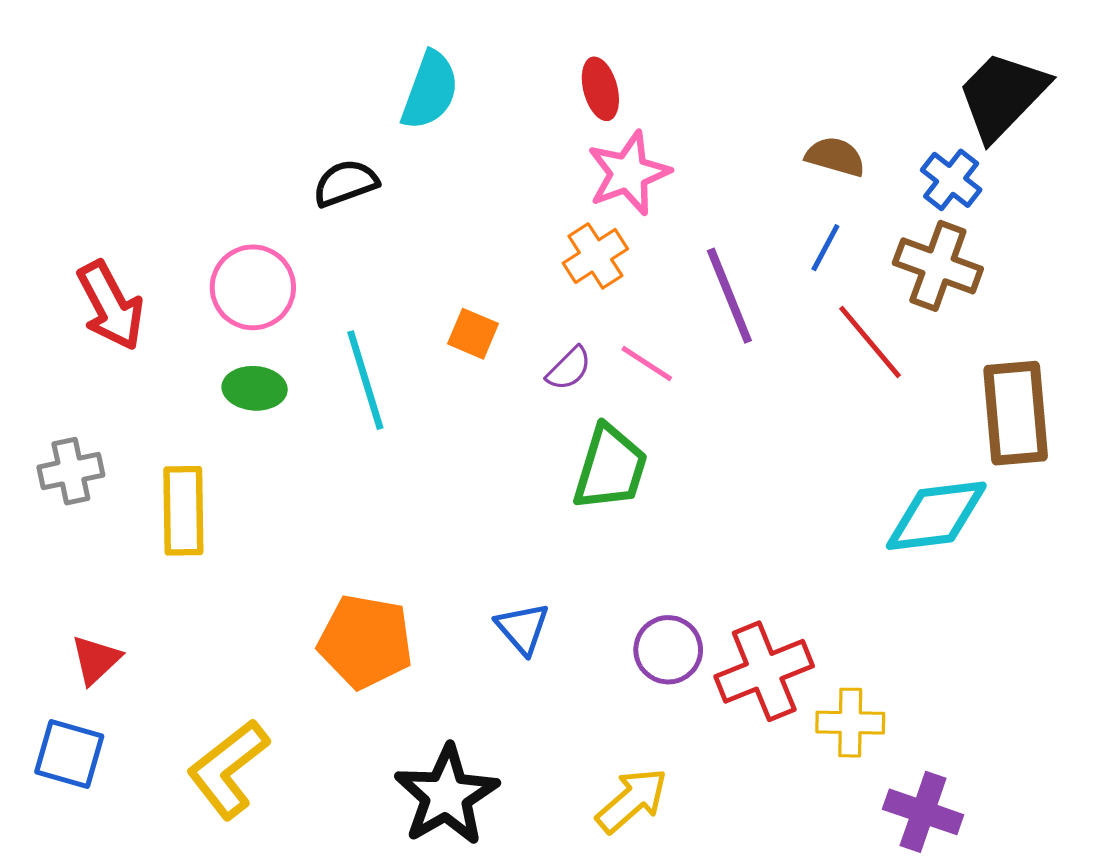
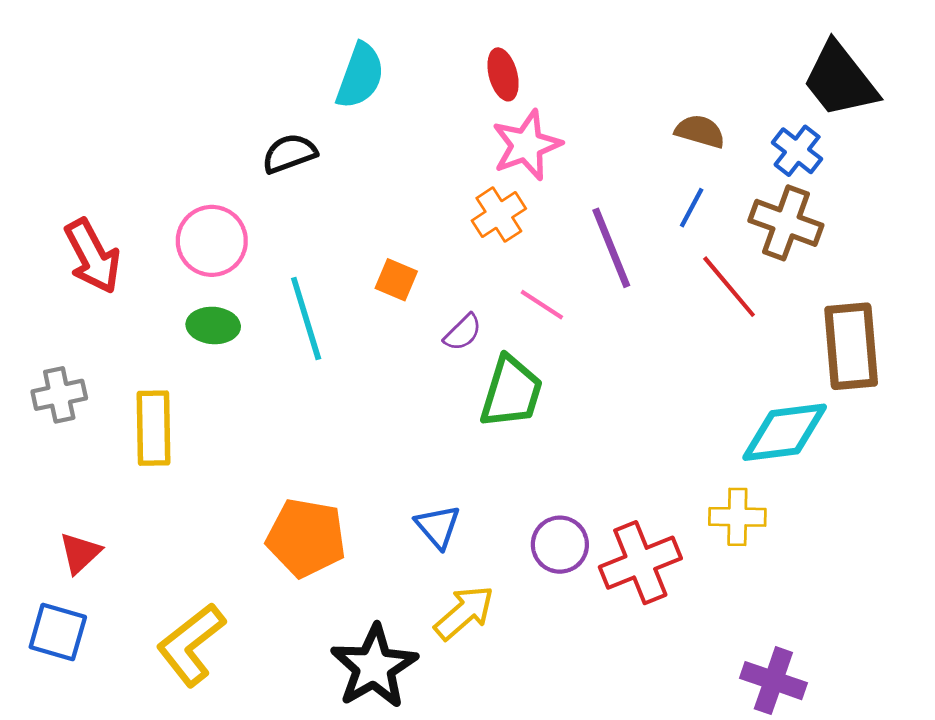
black trapezoid: (1002, 95) -> (840, 80), turned -82
purple semicircle: (569, 368) -> (463, 332), moved
yellow cross: (850, 723) -> (737, 517), moved
yellow arrow: (632, 800) -> (464, 613), moved

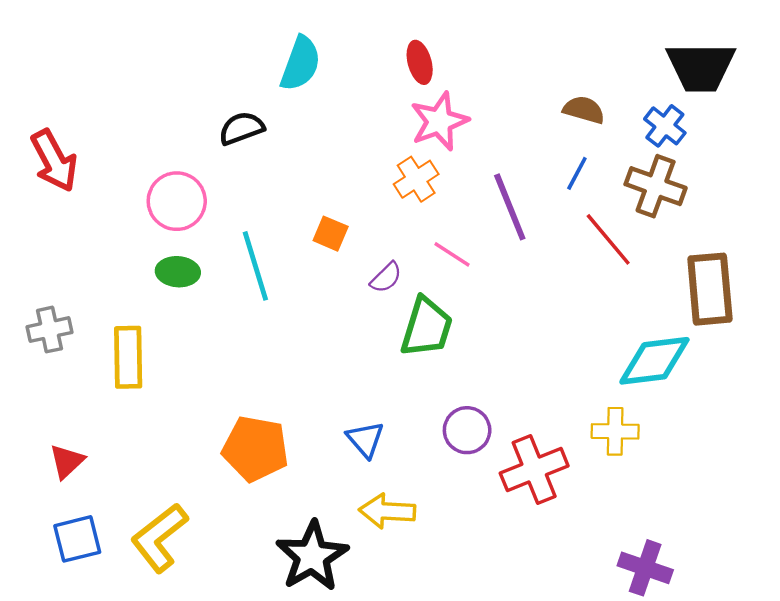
black trapezoid: (840, 80) -> (701, 67), turned -52
red arrow: (92, 256) -> (54, 161), moved
purple circle: (560, 545) -> (467, 430), moved
yellow arrow: (464, 613) -> (387, 511), turned -136
blue square: (58, 632) -> (77, 539), moved, turned -30

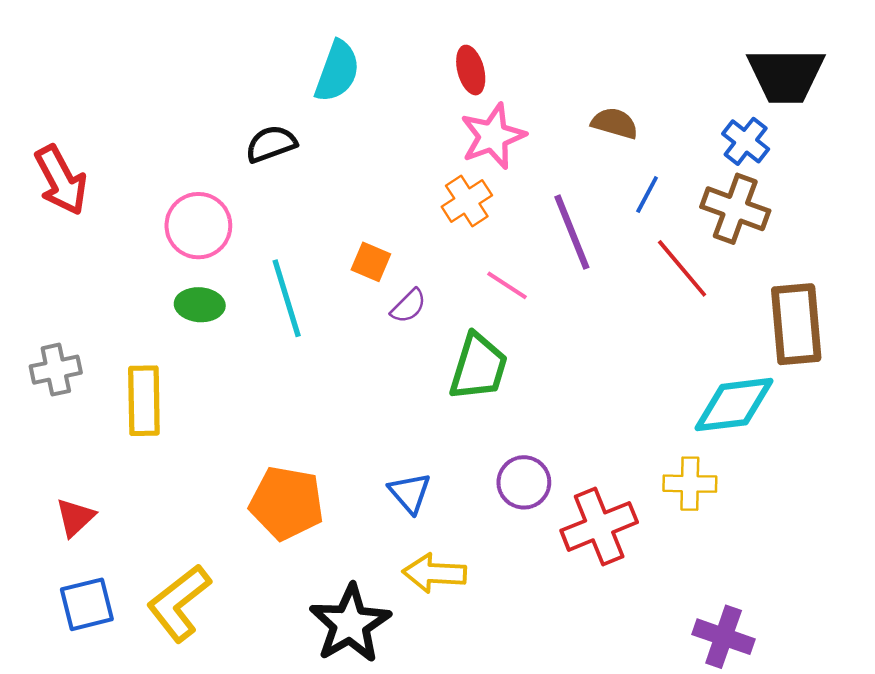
brown semicircle: (584, 110) -> (615, 123), moved
purple semicircle: (386, 277) -> (408, 306), moved

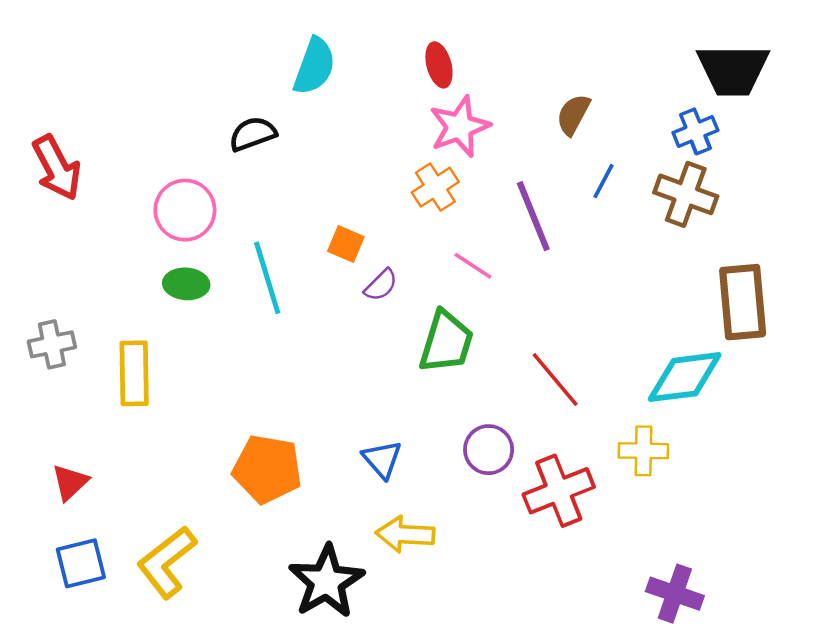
brown semicircle: (615, 123) -> (573, 115), turned -78
blue cross: (746, 141) -> (695, 131), turned 30
red line: (682, 268) -> (555, 379), moved

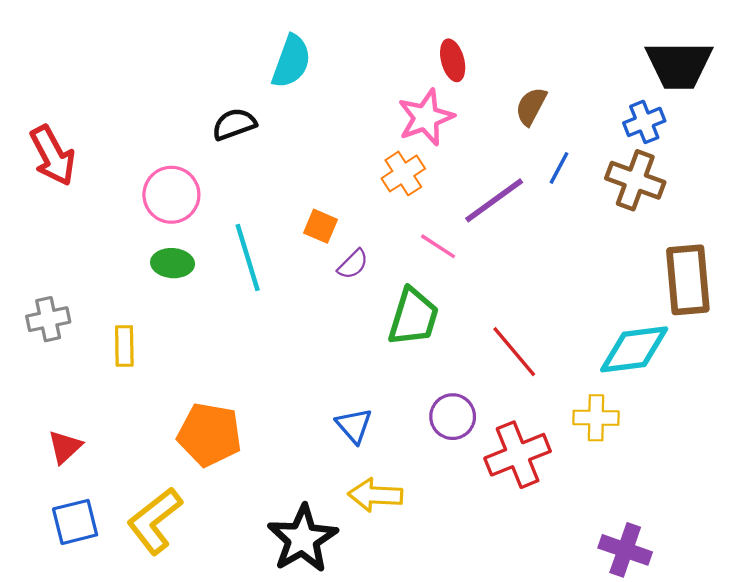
red ellipse: (439, 65) -> (453, 60), moved
purple line: (533, 216) -> (494, 200), turned 76
yellow rectangle: (134, 373) -> (124, 346), size x0.7
orange pentagon: (267, 469) -> (210, 435), moved

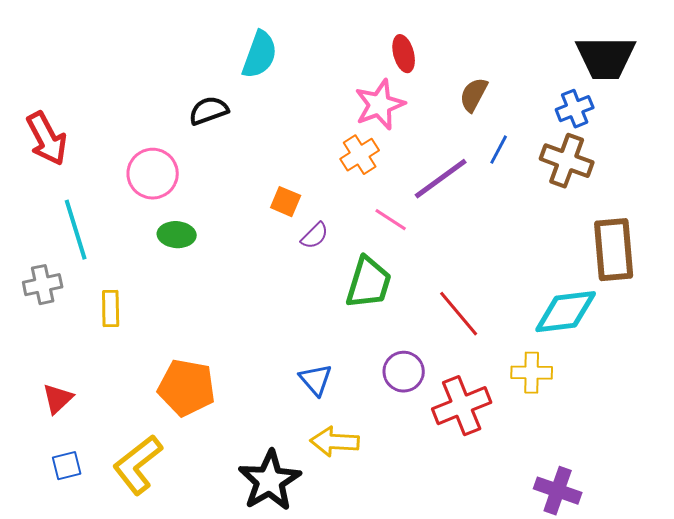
cyan line: (248, 258) -> (76, 230), moved
green ellipse: (173, 263) -> (177, 235), moved
blue square: (75, 522) -> (67, 466), size x0.7

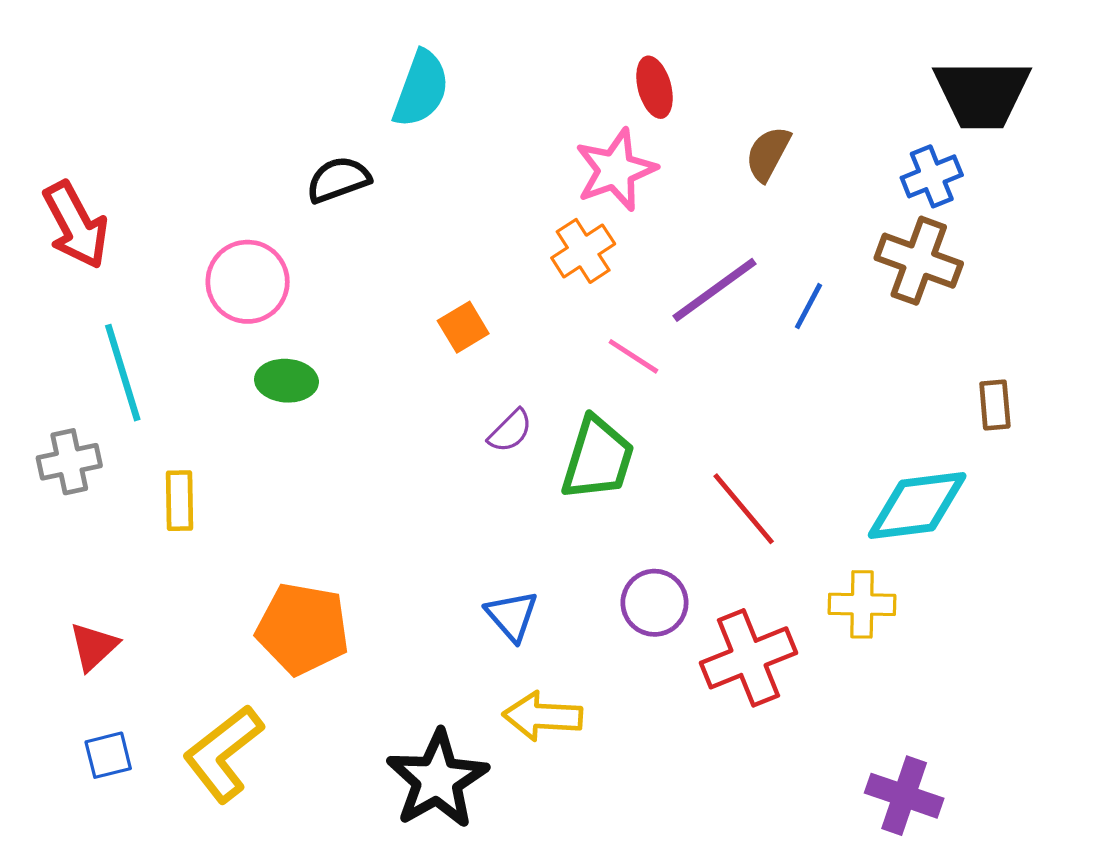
blue line: (499, 150) -> (809, 306), moved
orange square: (286, 202) -> (463, 327), turned 36
purple semicircle: (315, 236) -> (510, 431), moved
brown rectangle: (614, 250) -> (995, 405), size x0.5

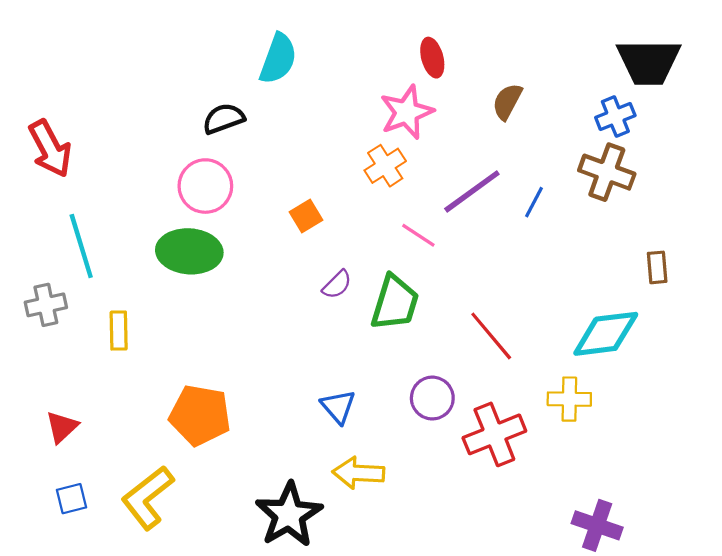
pink circle: (248, 282) -> (205, 186), moved
green ellipse: (286, 381) -> (189, 251), size x1.6

